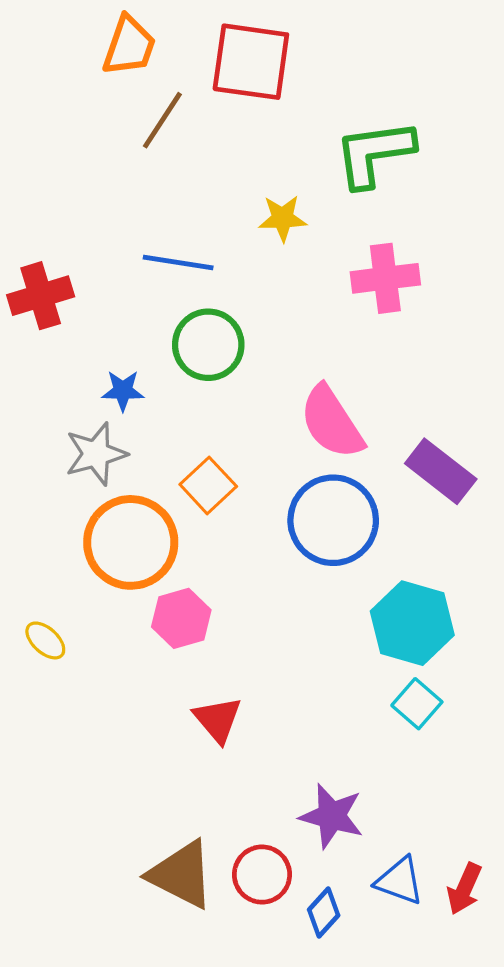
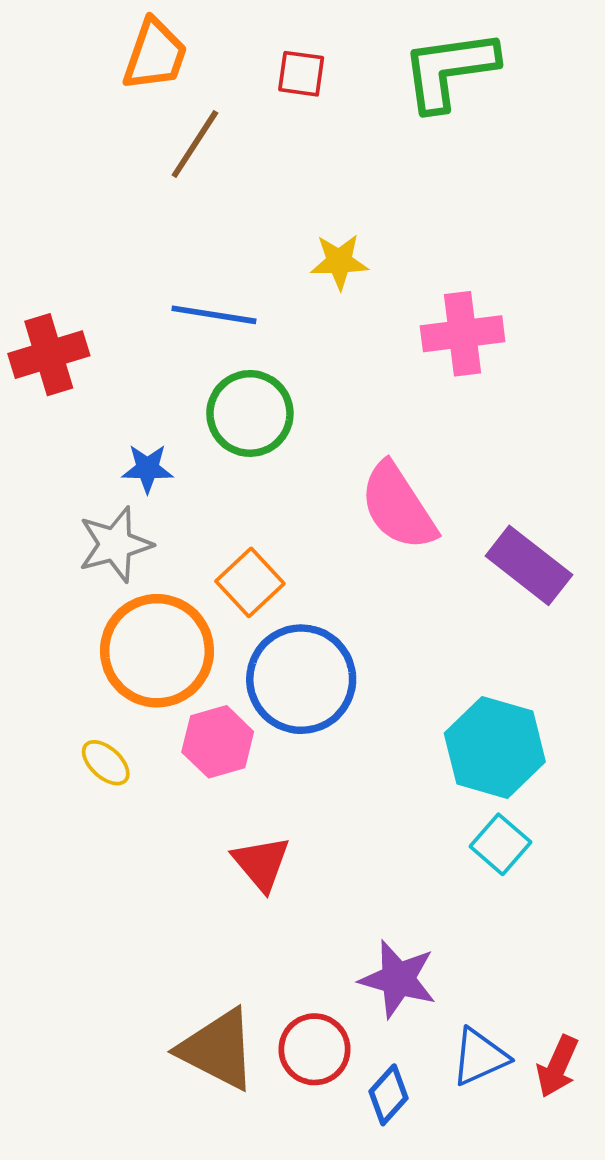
red square: (251, 62) -> (301, 74), size x0.5
green L-shape: (374, 153) -> (449, 70), moved
blue circle: (333, 520) -> (301, 679), moved
yellow ellipse: (45, 640) -> (106, 763), moved
blue triangle: (400, 881) -> (480, 1057), turned -44

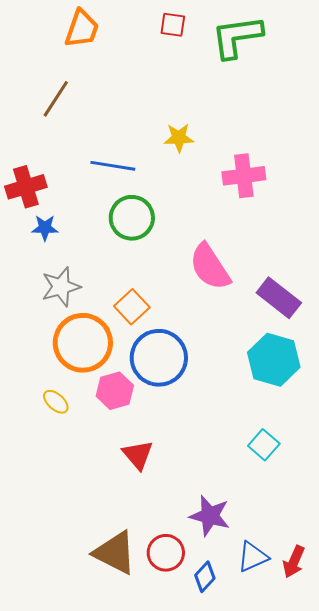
red square: (301, 74) -> (173, 25), moved
brown line: (195, 144) -> (56, 99), moved
blue star: (147, 469) -> (45, 228), moved
cyan hexagon: (495, 748) -> (274, 360), moved

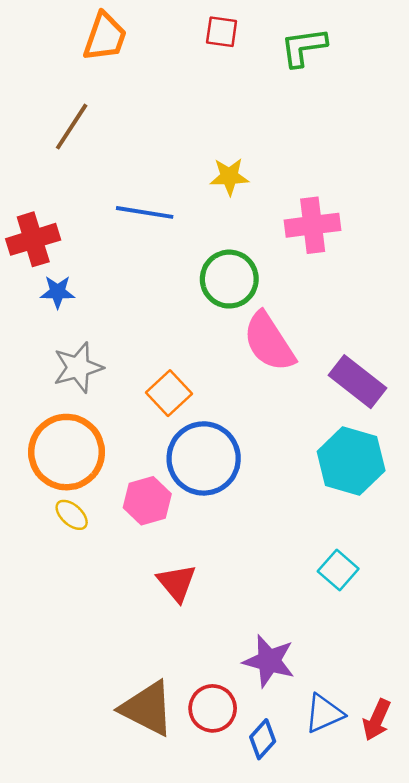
green L-shape: (237, 37) -> (304, 47), size x0.7
green circle: (132, 218) -> (229, 279), moved
orange circle: (83, 343) -> (66, 452), moved

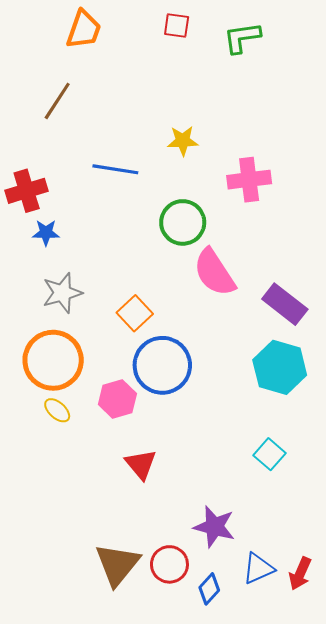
brown triangle: (147, 708) -> (117, 564), turned 42

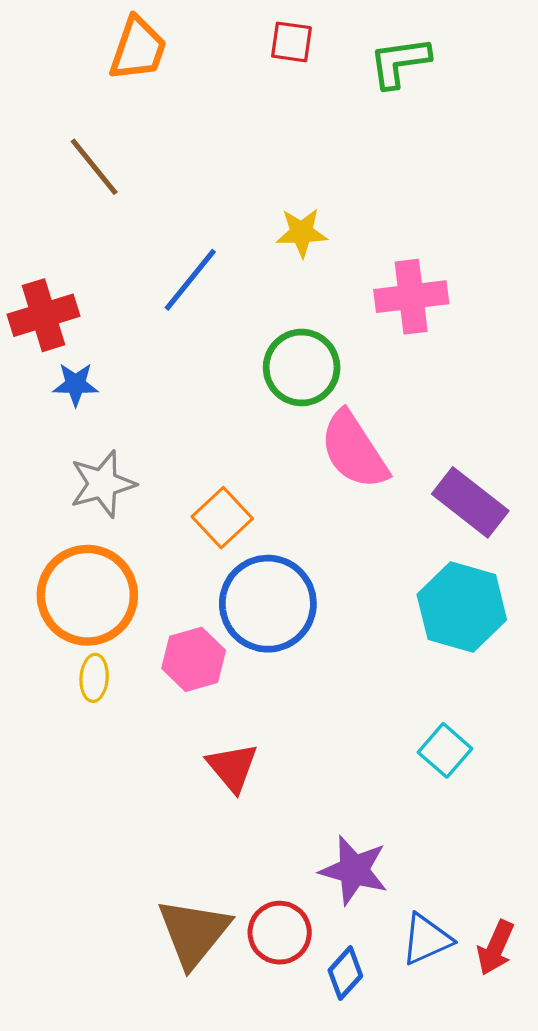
brown line: (57, 101) -> (94, 167), turned -72
blue line: (115, 169) -> (190, 280), turned -60
yellow ellipse: (57, 410) -> (94, 678), turned 52

